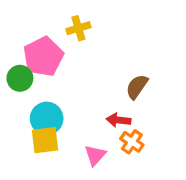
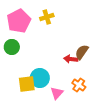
pink pentagon: (43, 57) -> (19, 21), moved
cyan circle: (47, 118) -> (40, 78), moved
red arrow: (119, 120) -> (71, 59), moved

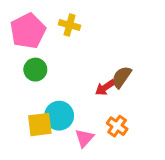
yellow cross: (47, 17) -> (70, 25), turned 32
green circle: (12, 47) -> (35, 70), moved
red arrow: (71, 59) -> (105, 87), turned -40

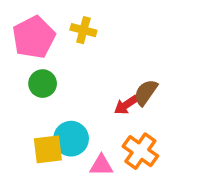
orange cross: (117, 126) -> (140, 151), size x1.4
pink triangle: (84, 138) -> (101, 165), turned 48

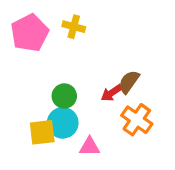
green circle: (43, 84) -> (64, 96), moved
orange cross: (140, 151) -> (137, 120), moved

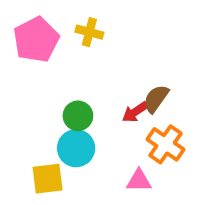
yellow square: (42, 132) -> (48, 179), moved
pink triangle: (90, 146) -> (139, 181), moved

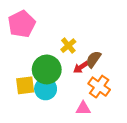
yellow cross: (89, 32) -> (68, 46), moved, turned 35
green circle: (78, 116) -> (47, 69), size x1.6
yellow square: (48, 179) -> (25, 85), moved

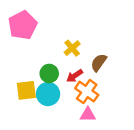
red arrow: (81, 67) -> (75, 76), moved
green circle: (47, 69) -> (49, 73), size x0.6
orange cross: (99, 87) -> (87, 92), moved

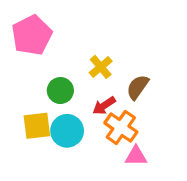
green circle: (49, 73) -> (60, 90), moved
pink triangle: (88, 115) -> (136, 156), moved

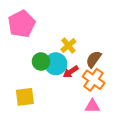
yellow square: (37, 126) -> (25, 97), moved
orange cross: (121, 127) -> (94, 80), moved
cyan circle: (67, 131) -> (56, 64), moved

